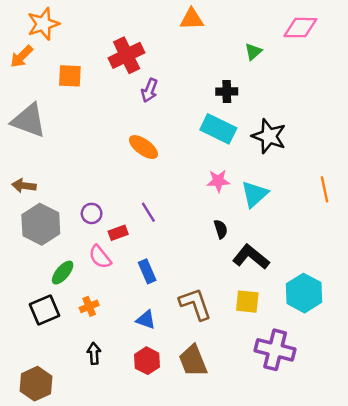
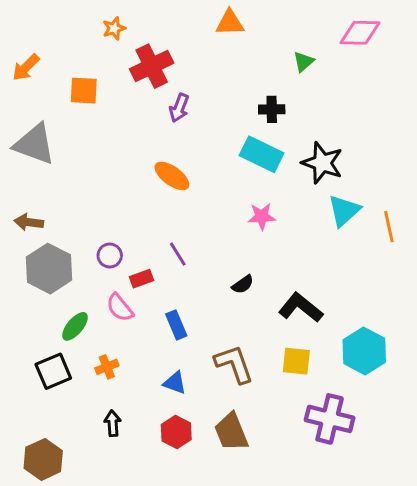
orange star: (43, 24) -> (114, 28), moved, size x0.6
cyan triangle: (255, 194) -> (344, 211), moved
black semicircle: (221, 229) -> (243, 284), moved, turned 72

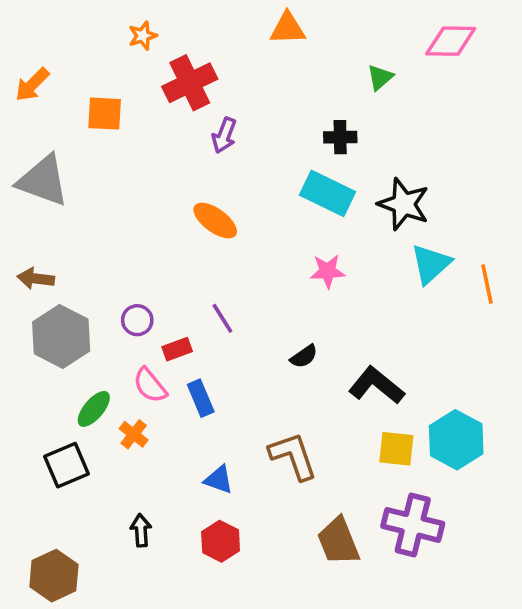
blue rectangle: (176, 325) -> (201, 398), moved
yellow square: (296, 361) -> (396, 449), moved
orange cross: (107, 367) -> (134, 434), moved, turned -30
brown trapezoid: (231, 432) -> (338, 541), moved

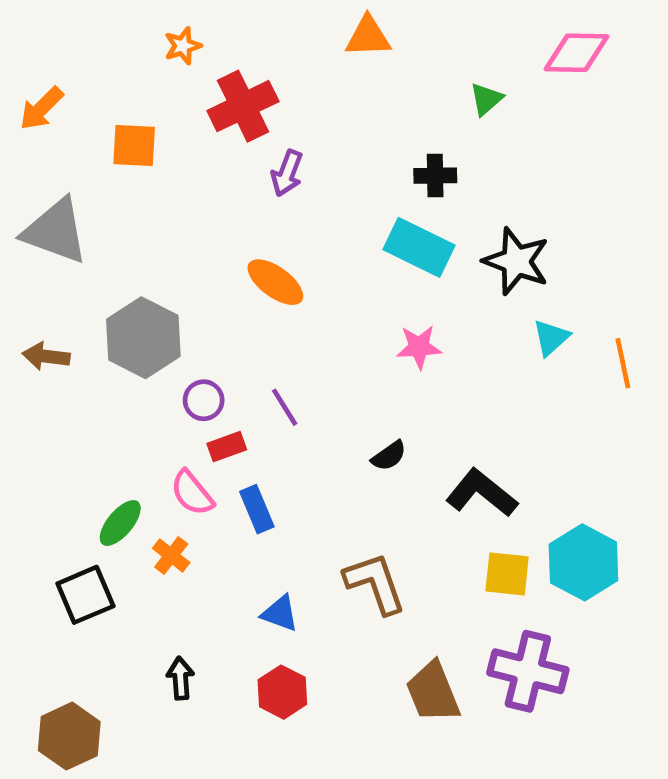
cyan triangle: (431, 264) -> (551, 338), size x0.7
purple circle: (137, 320) -> (204, 400), moved
gray hexagon: (61, 336) -> (143, 338), moved

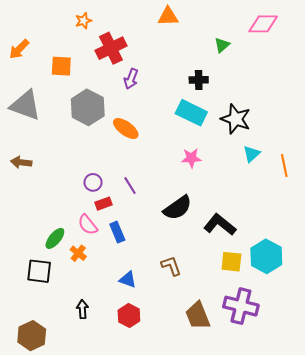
gray hexagon: (143, 338) -> (88, 107), moved
black semicircle: (389, 456) -> (178, 208), size x1.8
brown L-shape: (375, 583) -> (171, 266), size x0.7
black square: (85, 595) -> (39, 271), turned 30

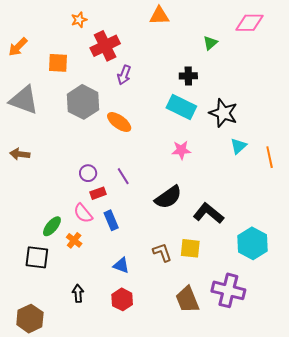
yellow square: (231, 262) -> (190, 248), moved

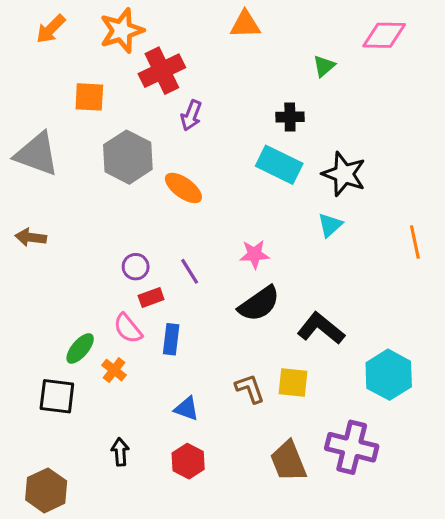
orange star: (79, 20) -> (122, 31), size x1.8
orange arrow: (18, 47) -> (51, 29), moved
cyan triangle: (238, 146) -> (330, 225), moved
pink star: (181, 150) -> (254, 254), moved
blue rectangle: (111, 220) -> (171, 339), turned 30

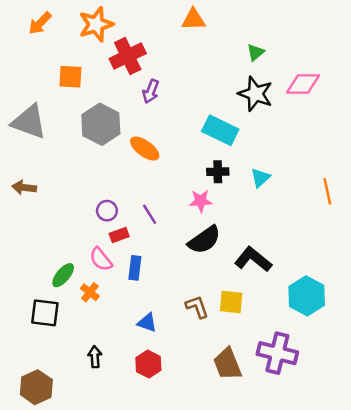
pink diamond: (384, 35) -> (303, 84), moved
black cross: (290, 117) -> (218, 172), moved
black star: (344, 174) -> (255, 94), moved

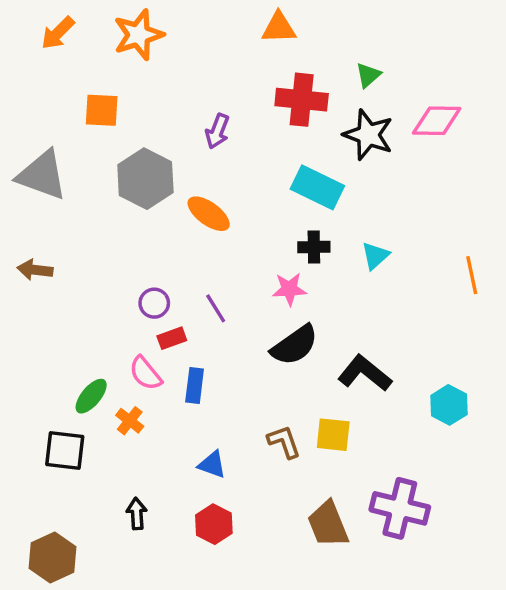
red cross: (128, 56) -> (302, 100), moved, turned 32
cyan hexagon: (307, 296) -> (449, 405), moved, size x0.7

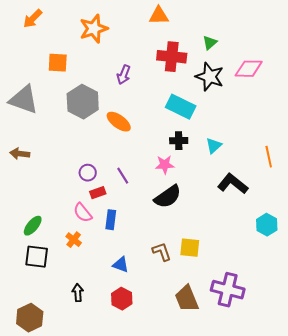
orange star: (138, 35) -> (94, 29), moved
black L-shape: (365, 373) -> (233, 184), moved
green ellipse: (91, 396) -> (33, 226), moved
cyan hexagon: (449, 405) -> (267, 225), moved

